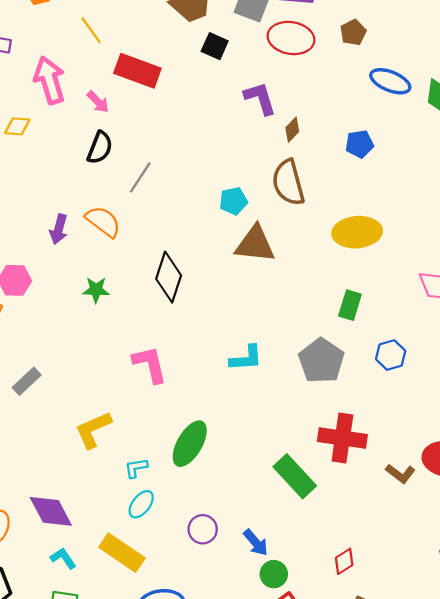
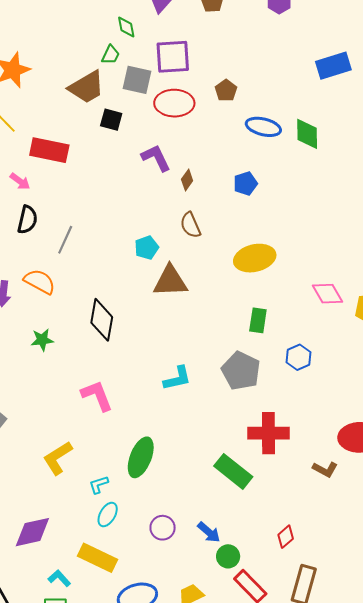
brown semicircle: (288, 183) -> (190, 225), size x0.7
brown L-shape: (400, 474) -> (325, 469), moved
purple diamond: (51, 511) -> (32, 532), turned -66
cyan L-shape: (63, 558) -> (59, 578), moved

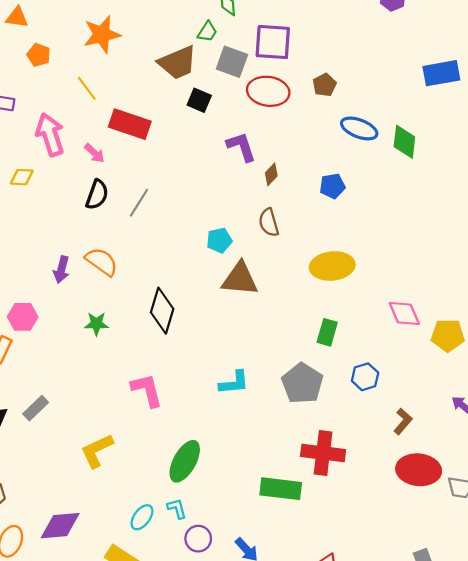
gray line: (65, 240) -> (139, 203), moved
brown L-shape: (325, 469) -> (403, 421), moved, turned -85
green rectangle: (233, 471) -> (281, 489), turned -39
cyan L-shape: (99, 485) -> (177, 508), moved, turned 85

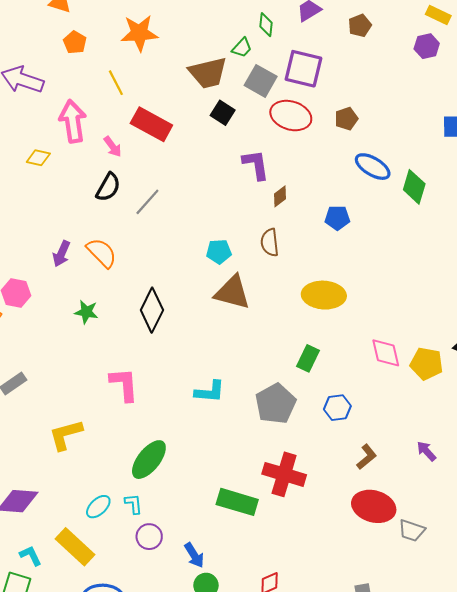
yellow pentagon: (448, 335) -> (427, 364), moved

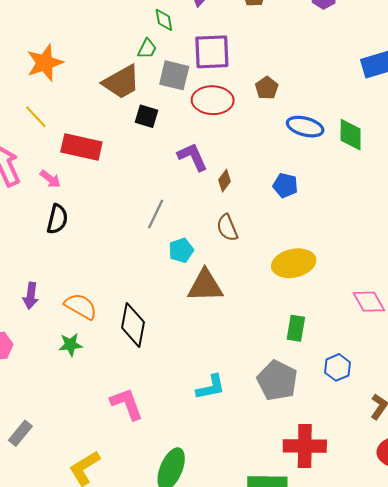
gray line: (147, 202) -> (156, 214), moved
blue pentagon: (337, 218) -> (285, 185), turned 30
orange semicircle: (102, 253) -> (81, 306), moved

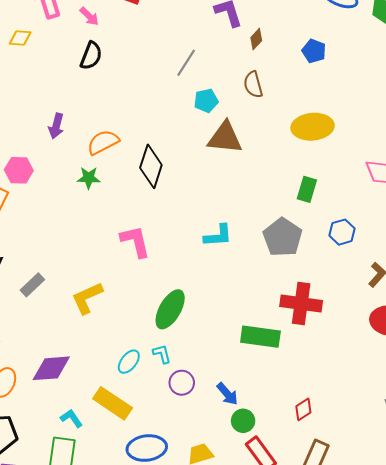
orange semicircle: (81, 306) -> (103, 142), turned -64
gray rectangle: (20, 433) -> (32, 285), moved

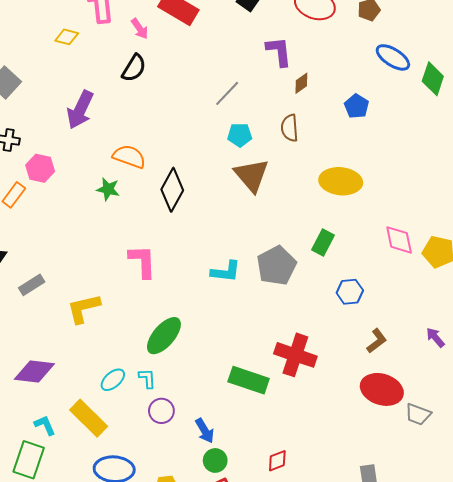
purple arrow: (56, 126) -> (80, 110), moved, size x1.5
brown triangle: (225, 138) -> (251, 175), turned 33
orange semicircle: (103, 142) -> (129, 157), turned 36
gray pentagon: (283, 237) -> (276, 266), moved

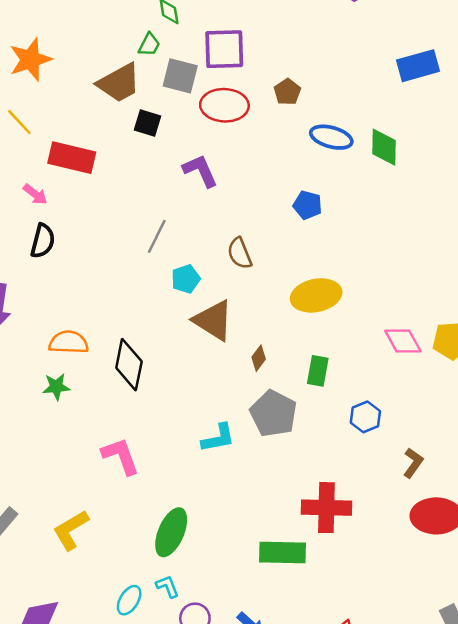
brown diamond: (301, 83) -> (259, 358), moved

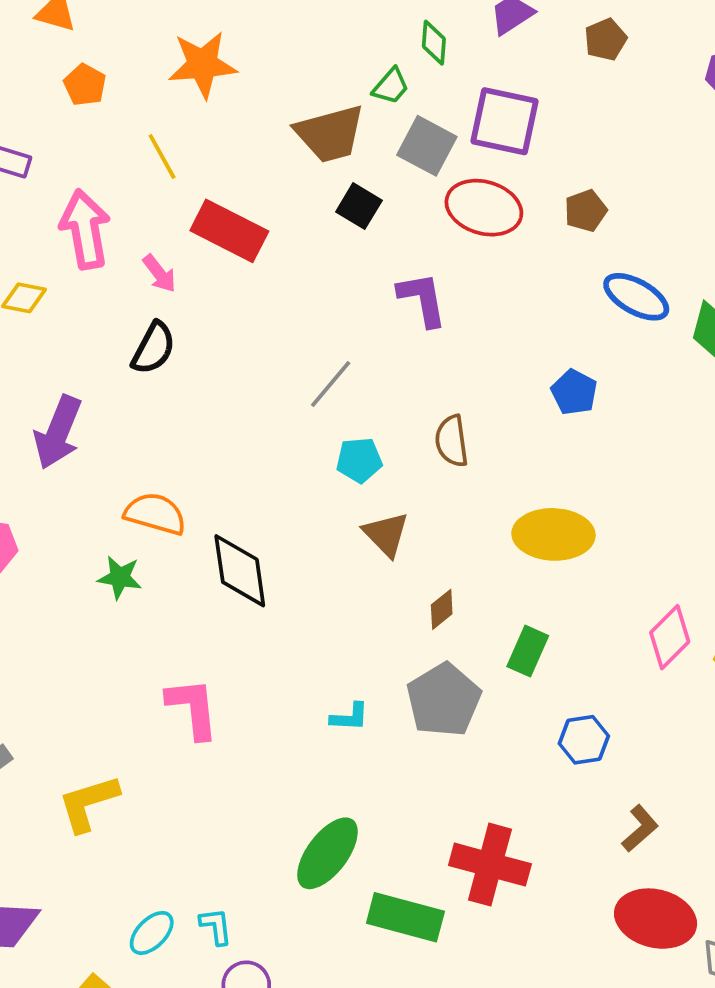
brown triangle: (213, 320) -> (386, 534), size x0.7
pink diamond: (403, 341) -> (670, 637), turned 60
black diamond: (129, 365) -> (240, 571), turned -33
cyan L-shape: (218, 438) -> (350, 717), size x0.7
green ellipse: (171, 532) -> (327, 853), moved

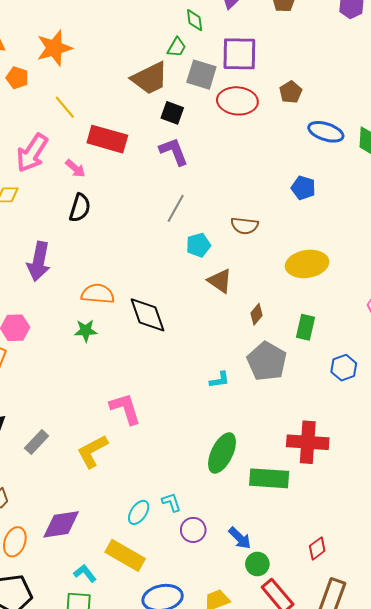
orange star: (203, 64) -> (54, 48), moved
pink arrow: (85, 229) -> (32, 153), turned -126
purple L-shape: (422, 299) -> (174, 151), moved
brown semicircle: (452, 441) -> (245, 226), turned -64
pink L-shape: (193, 708) -> (125, 409), moved

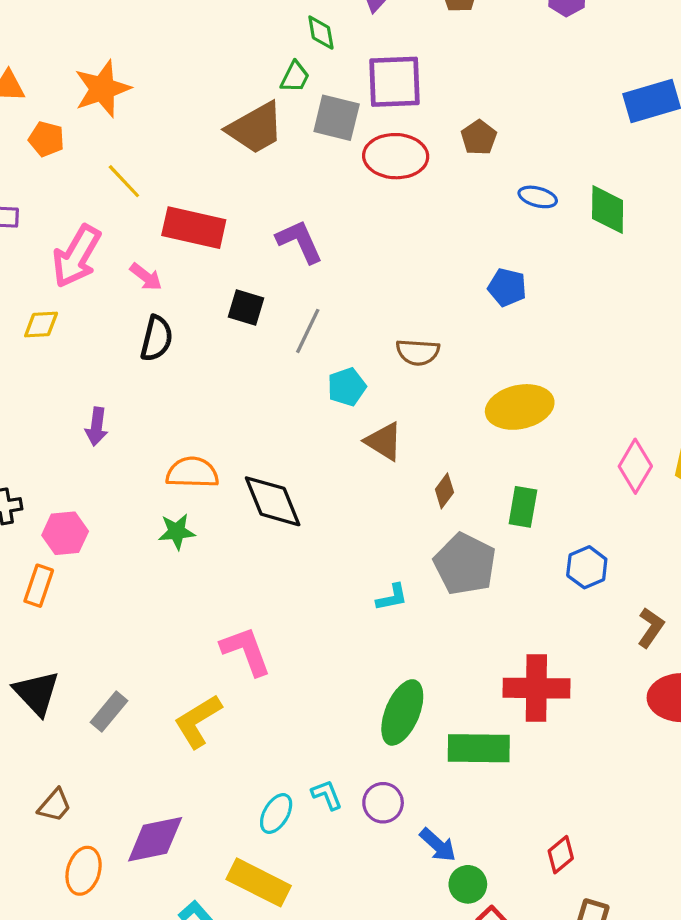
black square: (172, 113) -> (246, 308), moved
blue ellipse: (326, 132) -> (538, 197), size x0.7
purple arrow: (39, 261) -> (97, 427), size x0.6
purple circle: (193, 530) -> (383, 803), moved

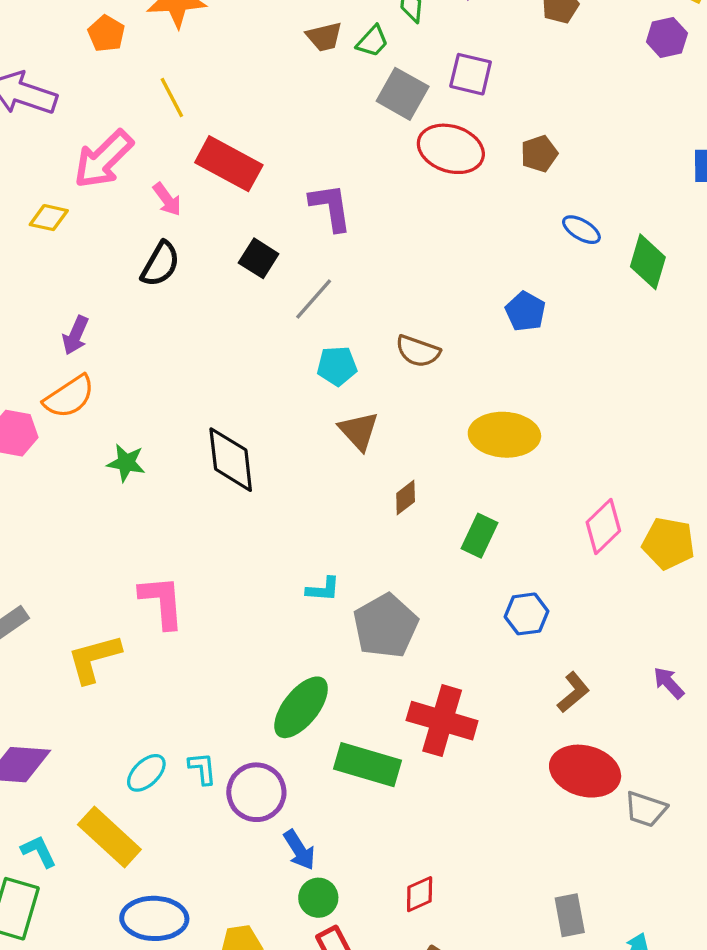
purple square: (395, 82) -> (471, 74), size x0.7
brown trapezoid: (255, 128) -> (324, 37), moved, size x0.6
orange semicircle: (192, 473) -> (69, 397), moved, turned 129
gray pentagon: (465, 564) -> (386, 626), moved
purple circle: (383, 803) -> (256, 792), size x1.4

